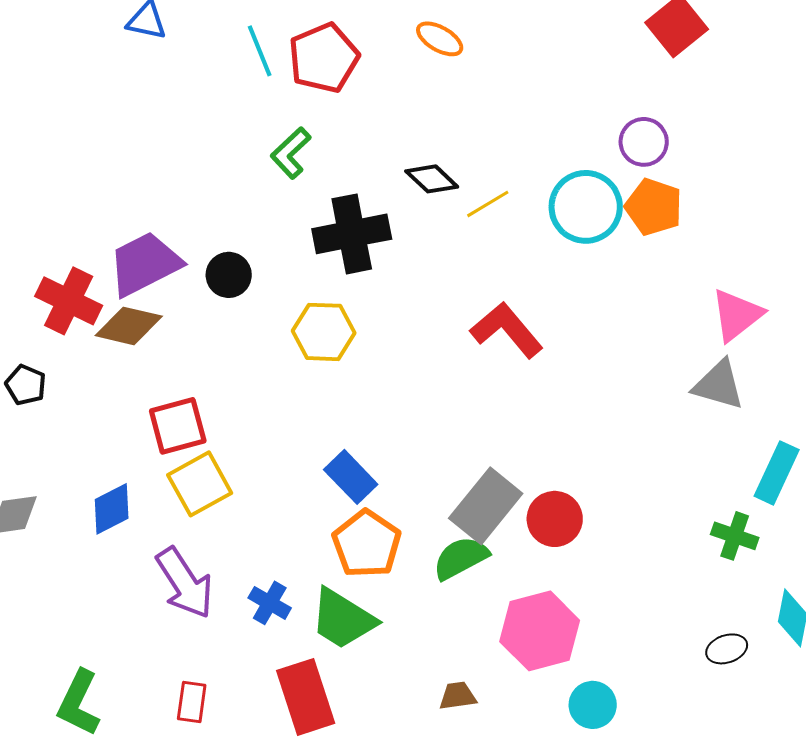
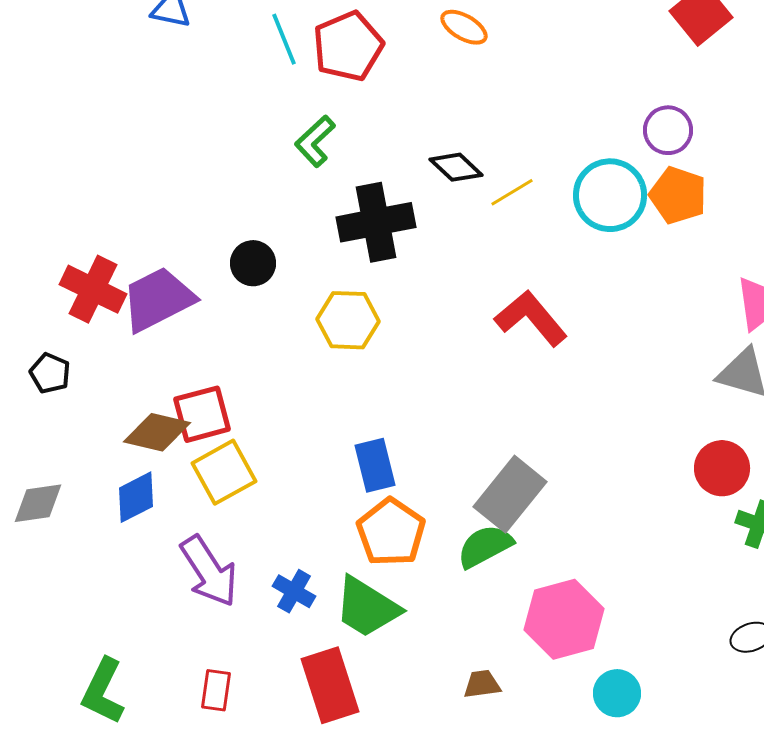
purple trapezoid: (145, 264) -> (158, 299), moved
brown diamond: (129, 326) -> (157, 432), moved
blue rectangle: (351, 477) -> (375, 465), turned 30
red circle: (555, 519) -> (722, 468), moved

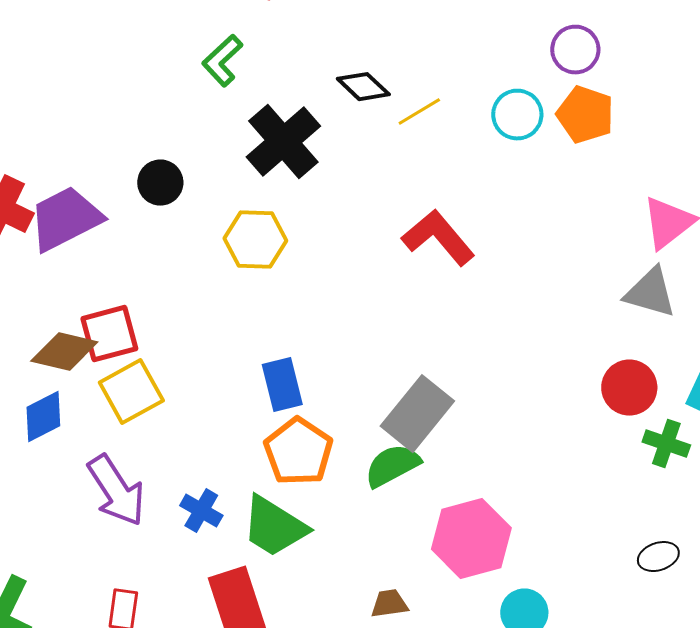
cyan circle: (610, 195) -> (517, 115), size x0.7
black cross: (376, 222) -> (283, 142), turned -30

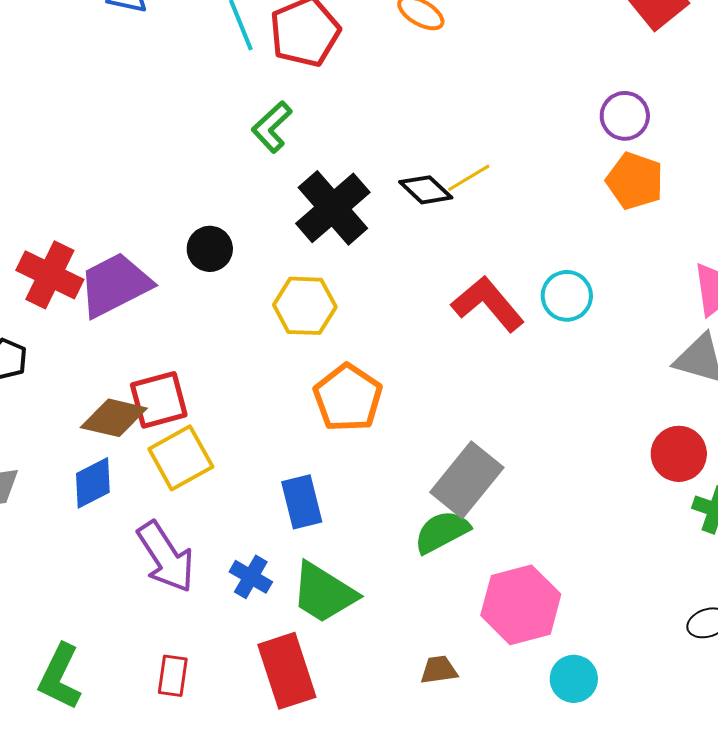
black diamond: (363, 87) -> (426, 190), moved
cyan circle: (517, 115) -> (567, 296), moved
blue rectangle: (282, 385) -> (302, 502), moved
orange pentagon: (298, 452) -> (348, 398), moved

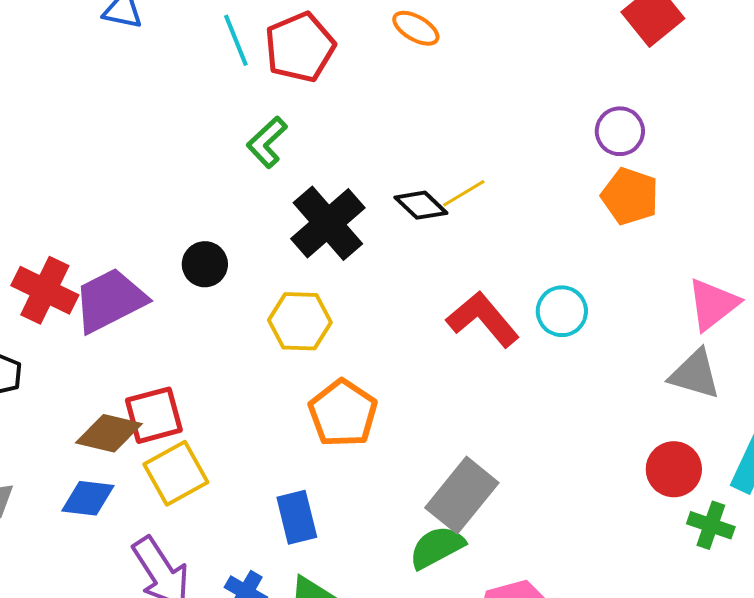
blue diamond: (93, 483) -> (88, 498), turned 34

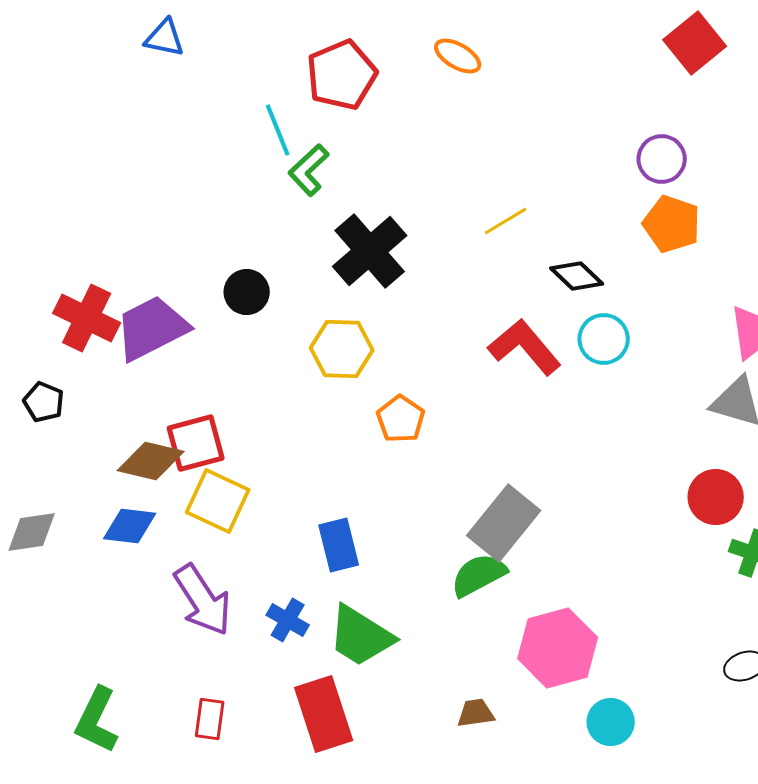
cyan line: (236, 40) -> (278, 130), moved
black diamond: (421, 205) -> (577, 276), moved
orange pentagon: (343, 413) -> (401, 419), moved, size x0.7
yellow square: (176, 473) -> (218, 501), turned -36

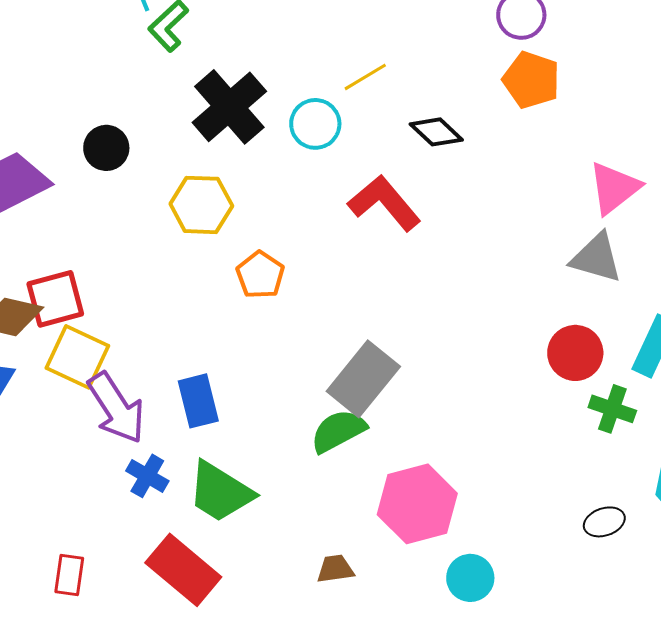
cyan circle: (604, 339) -> (315, 124), moved
purple arrow: (203, 600) -> (116, 408), moved
red rectangle: (324, 714) -> (183, 570), turned -32

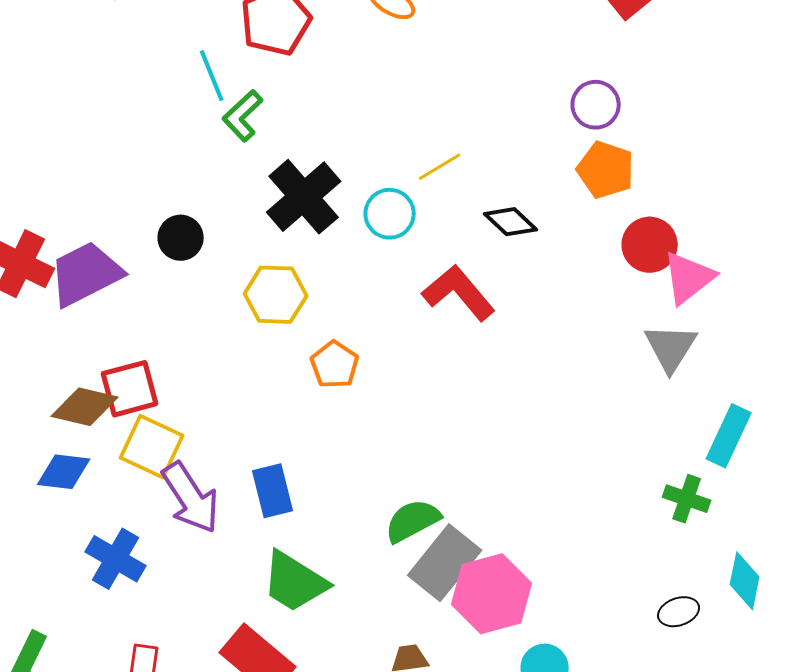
gray triangle: (596, 258) -> (671, 348), turned 46
red circle: (575, 353) -> (650, 245), moved
gray rectangle: (363, 379) -> (445, 563), moved
blue cross: (147, 476) -> (116, 559), moved, size x1.4

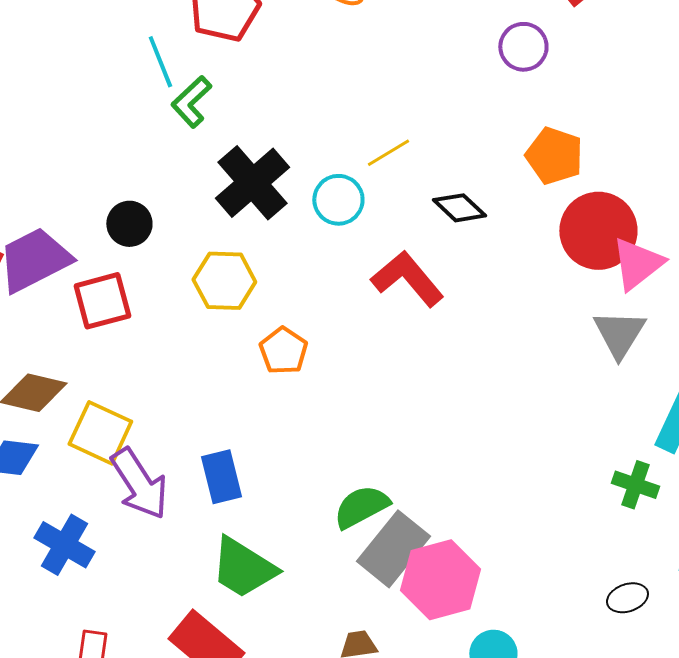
purple circle: (596, 105) -> (523, 47), moved
red circle: (650, 245) -> (598, 231), size x1.4
red square: (130, 389) -> (102, 301), moved

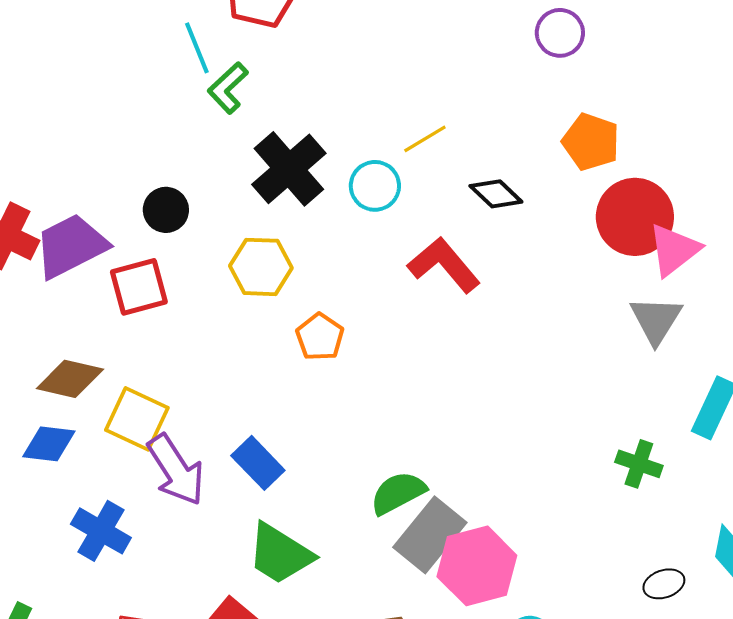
blue rectangle: (221, 477) -> (258, 463), turned -30
green cross: (635, 485) -> (639, 464), moved

